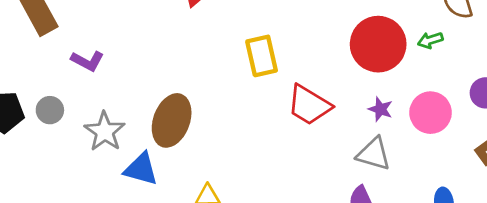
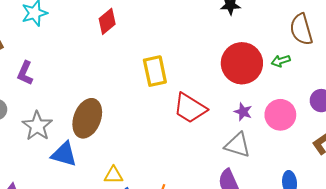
purple L-shape: (87, 61) -> (25, 73), turned 85

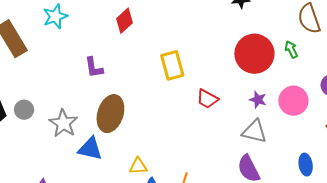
green arrow: (281, 61) -> (291, 49), turned 84
purple L-shape: (25, 73) -> (94, 67), moved, turned -30
red trapezoid: (190, 108) -> (207, 99), size x0.7

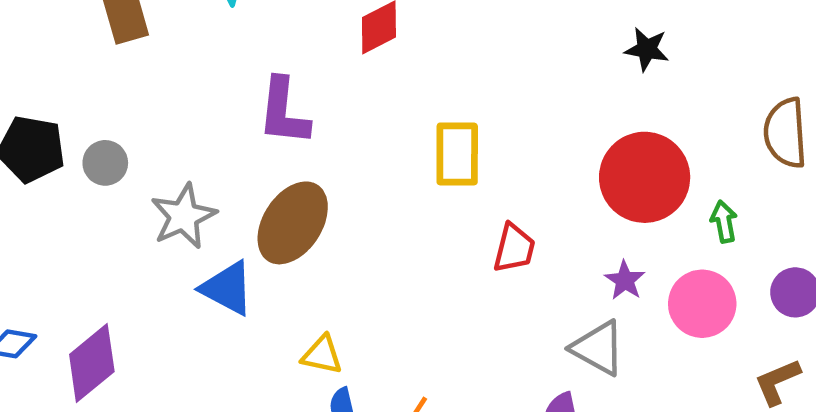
green arrow: (291, 49) -> (724, 222), moved
purple L-shape: (94, 67) -> (284, 112), size x1.4
red trapezoid: (207, 99) -> (514, 248), turned -120

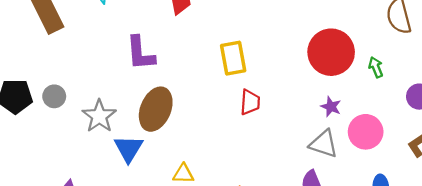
red trapezoid: (514, 248) -> (250, 102), moved
blue triangle: (227, 288) -> (129, 149), turned 44
pink circle: (702, 304) -> (366, 132), moved

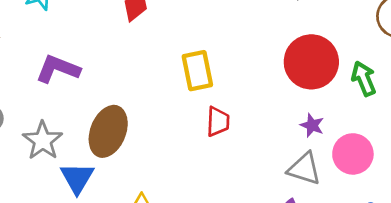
purple L-shape: (140, 53) -> (58, 69), moved, turned 117
green arrow: (376, 67) -> (364, 79), size x1.4

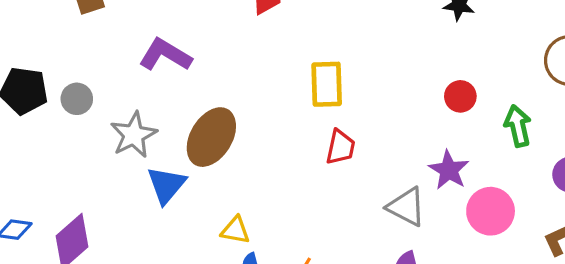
red circle: (311, 62) -> (460, 96), size x0.5
purple star: (312, 125) -> (449, 170), size x1.4
gray triangle: (304, 169) -> (406, 207), moved

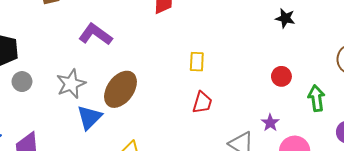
yellow rectangle: (327, 84) -> (197, 62), size x0.7
gray circle: (77, 99) -> (22, 82), moved
purple star: (449, 170) -> (270, 123), size x0.7

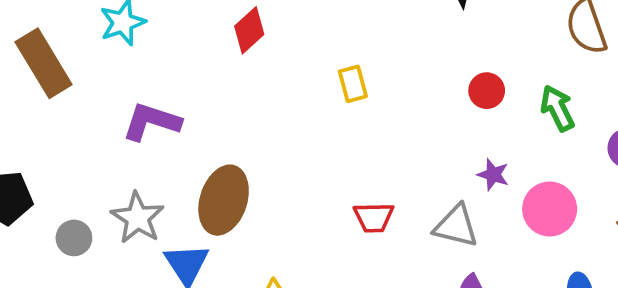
yellow rectangle: (197, 62) -> (353, 84), moved
gray circle: (22, 82) -> (74, 238), moved
red trapezoid: (202, 102) -> (374, 217), moved, turned 90

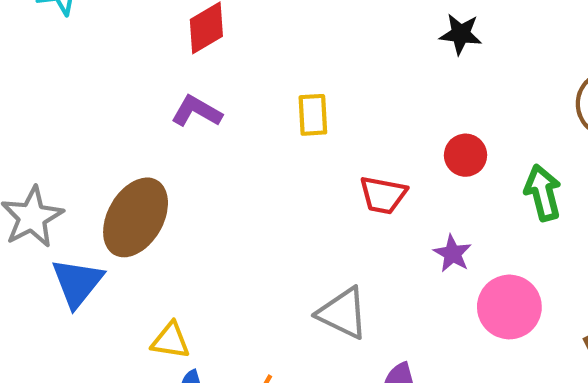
purple L-shape: (152, 122) -> (197, 111), moved, size x0.7
red trapezoid: (374, 217) -> (383, 195), moved
gray triangle: (456, 226) -> (343, 313), moved

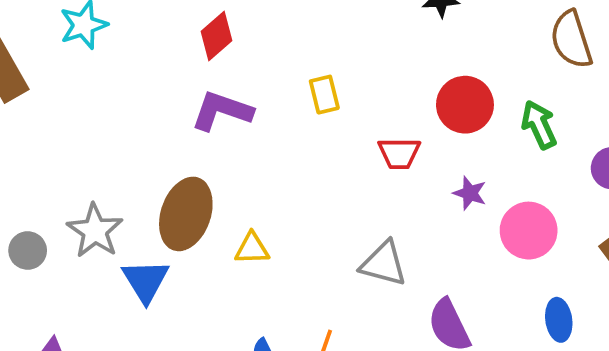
purple L-shape: (197, 111) -> (222, 111), size x1.4
red circle: (466, 155) -> (465, 105), size x1.5
yellow triangle: (171, 341) -> (252, 249), moved

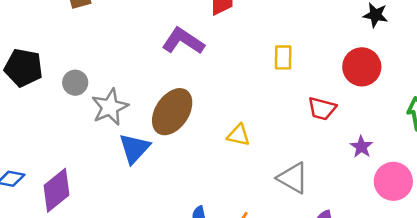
red circle: (465, 105) -> (362, 67), moved
purple L-shape: (222, 111) -> (183, 41), moved
yellow triangle: (252, 249) -> (238, 135), moved
gray circle: (28, 251) -> (75, 83), moved

